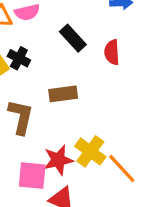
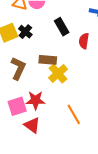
yellow cross: (90, 151) -> (58, 74), moved
pink square: (32, 176) -> (17, 106), turned -36

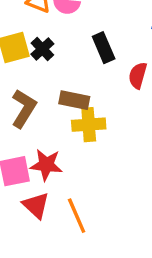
yellow cross: (58, 74) -> (89, 125), turned 30
orange line: (74, 114) -> (77, 216), moved

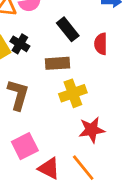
brown rectangle: (74, 100) -> (57, 63), moved
red star: (46, 165) -> (92, 130), moved

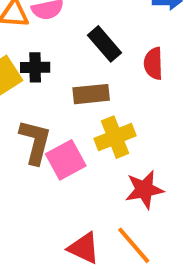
black cross: (20, 44) -> (35, 67), turned -30
pink square: (25, 146) -> (66, 160), moved

